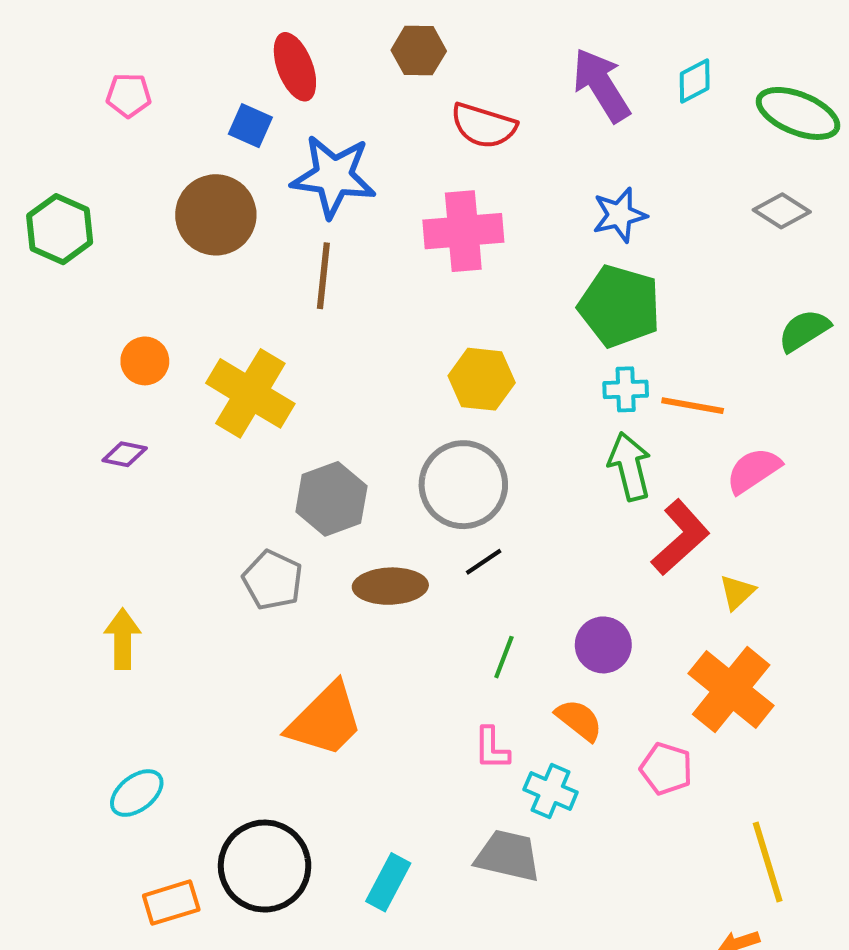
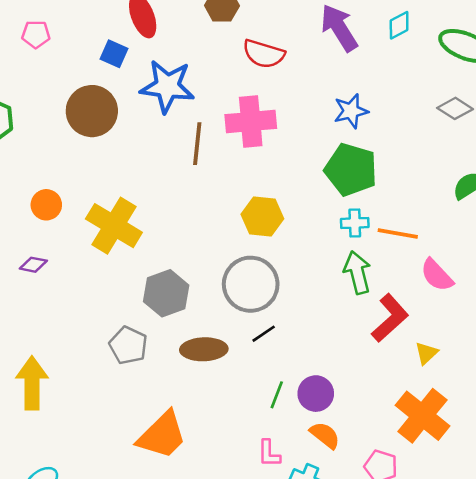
brown line: (323, 276) -> (197, 144), moved
pink semicircle: (753, 470) -> (437, 275), turned -99
yellow arrow: (123, 639) -> (32, 383), size x1.4
purple circle: (603, 645) -> (316, 394), moved

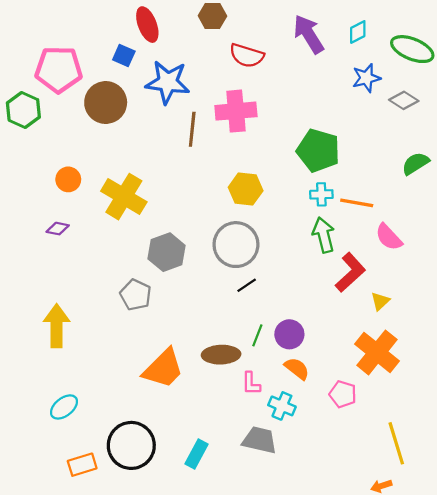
pink pentagon: (36, 34) -> (59, 69), moved, size x2.0
blue star: (351, 111) -> (366, 78), moved
brown ellipse: (204, 349) -> (221, 355), moved

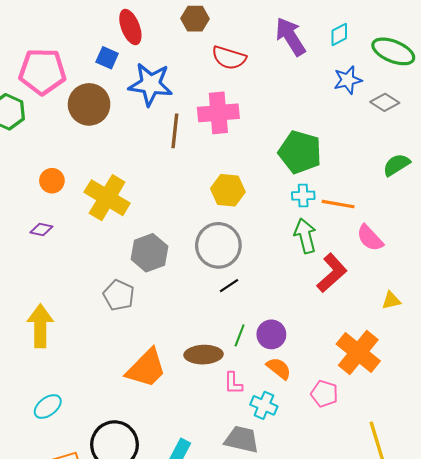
yellow triangle: (380, 301) -> (391, 300), moved, turned 30

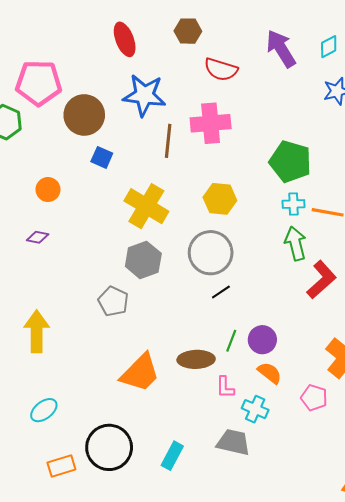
blue square: (107, 58) -> (102, 157), moved
yellow cross: (107, 198) -> (146, 206), moved

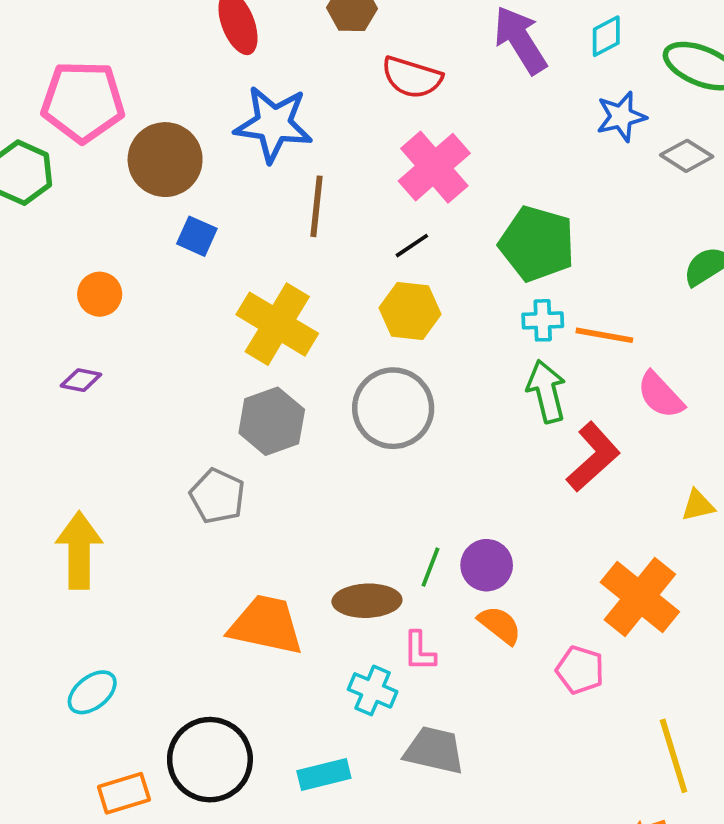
pink cross: (211, 123) -> (434, 167), moved, turned -36
black line: (221, 292) -> (412, 246), moved
orange trapezoid: (140, 373) -> (266, 625), turned -123
cyan cross: (255, 409) -> (373, 690), moved
cyan rectangle: (172, 456) -> (324, 775), turned 48

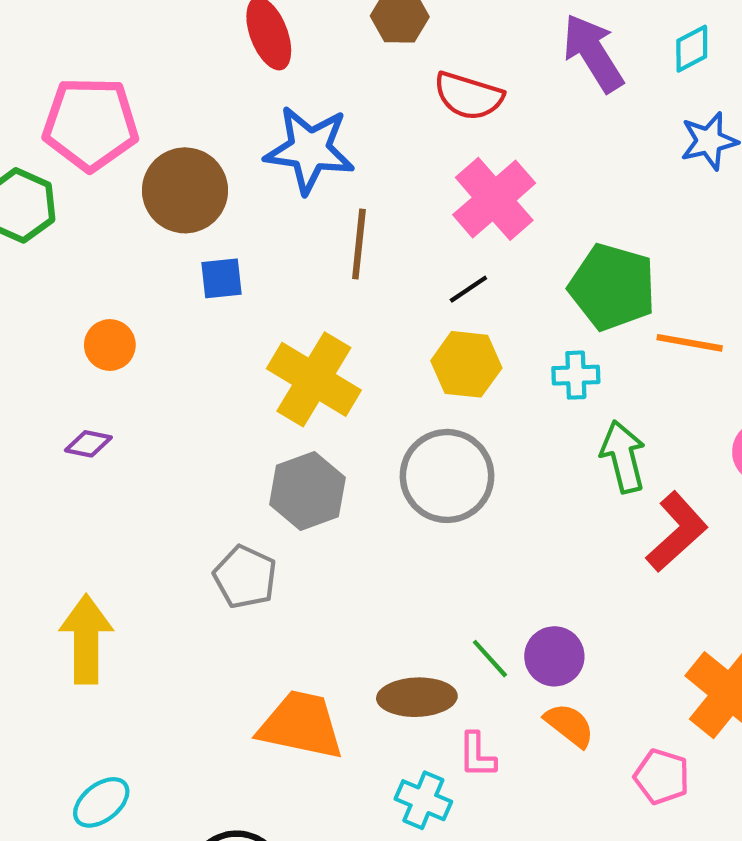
blue square: (197, 236) -> (222, 278), turned -30
cyan cross: (543, 320) -> (576, 375), moved
orange line: (604, 335) -> (690, 343), moved
green line: (431, 567) -> (490, 659), turned -63

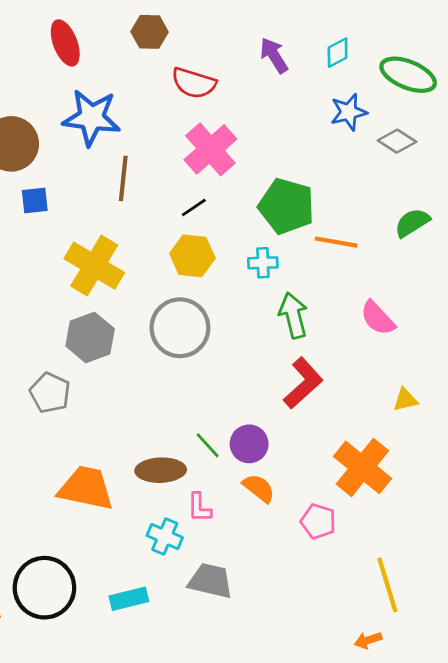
purple arrow: (593, 53) -> (274, 55), size x0.7
red L-shape: (677, 532) -> (303, 383), moved

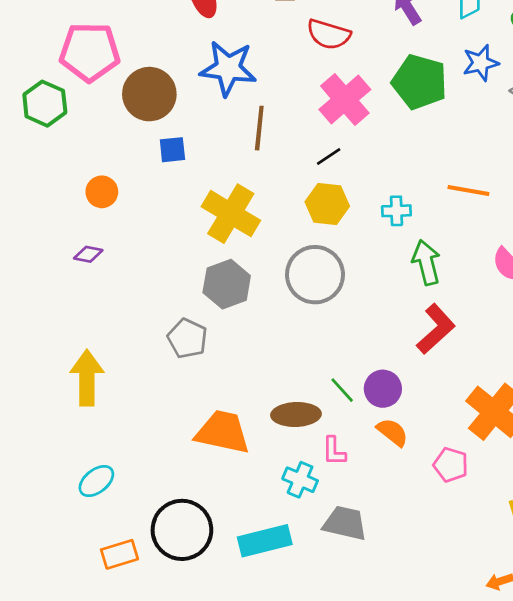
green pentagon: (286, 206) -> (420, 82), moved
cyan rectangle: (129, 599) -> (265, 541), size x1.4

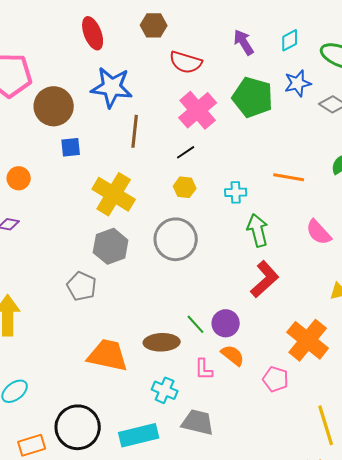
yellow hexagon: (327, 204) -> (185, 187), size x0.7
pink L-shape: (334, 451) -> (204, 369), moved

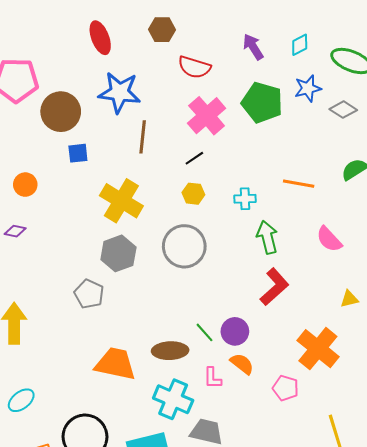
cyan cross: (165, 390) -> (173, 399), size x1.5

